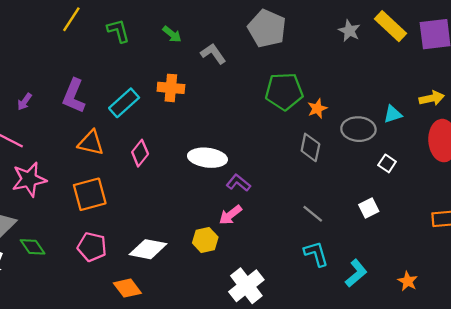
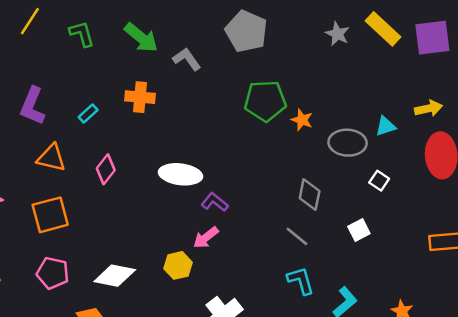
green arrow: (172, 34) -> (141, 38), size x1.6
cyan rectangle: (124, 103) -> (88, 114), size x0.6
orange star: (317, 109) -> (302, 120), turned -30
gray diamond: (310, 147) -> (310, 195), moved

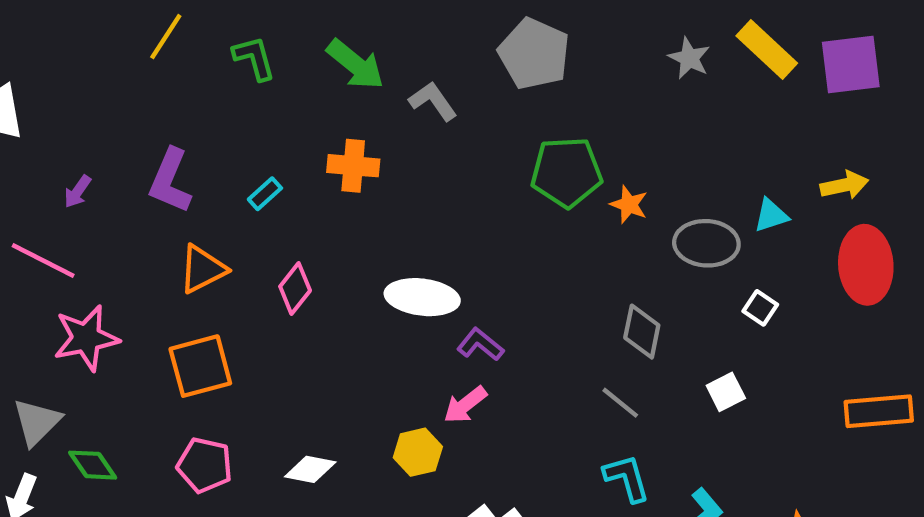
orange triangle: (51, 158) -> (202, 269), turned -40
white diamond: (115, 276) -> (310, 469), size x0.7

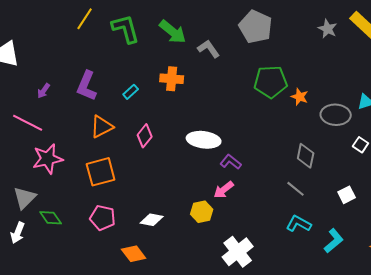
green L-shape: (254, 58) -> (126, 29), size x1.4
white square: (726, 392) -> (347, 195), moved
cyan L-shape: (627, 478) -> (299, 224), turned -45

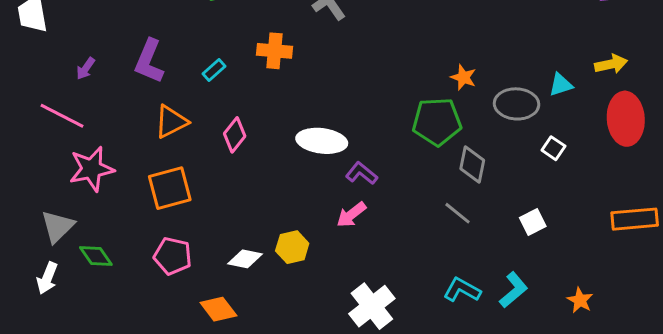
green pentagon: (271, 82) -> (437, 122), moved
yellow hexagon: (202, 212) -> (292, 247), moved
cyan L-shape: (299, 224) -> (462, 290), moved

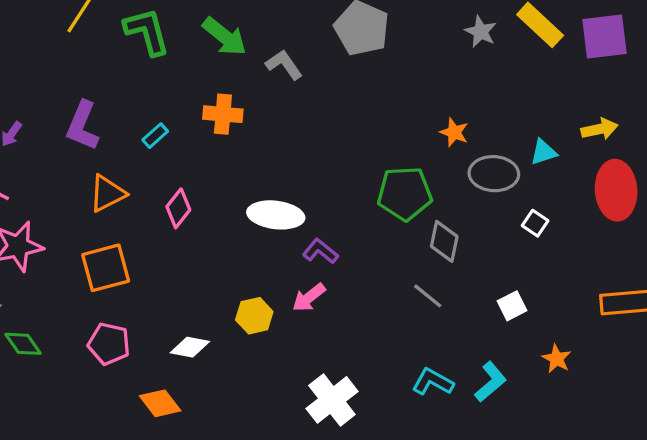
orange star: (463, 77) -> (454, 132), moved
yellow hexagon: (292, 247) -> (254, 316), moved
orange star: (580, 300) -> (557, 359), moved

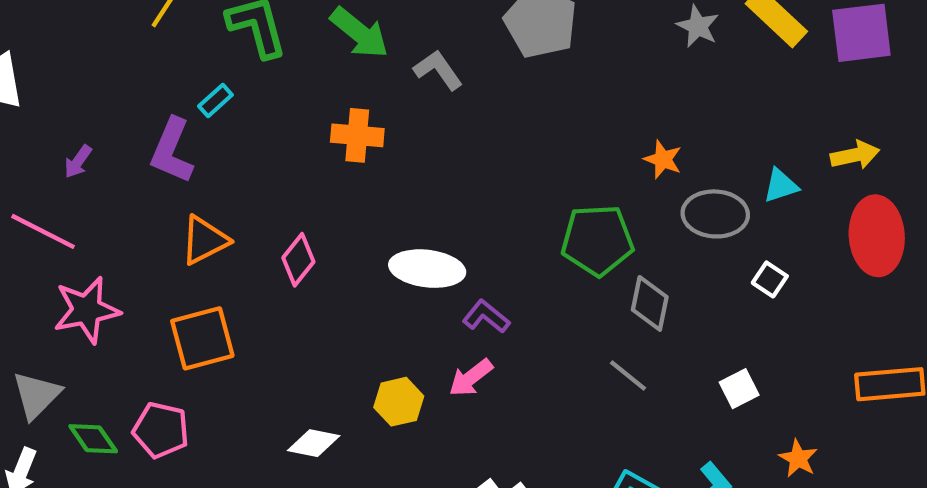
cyan rectangle: (155, 136) -> (215, 100), moved
pink pentagon: (109, 344) -> (161, 430), moved

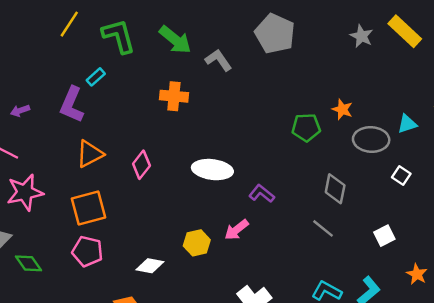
purple arrow: (78, 162) -> (20, 111), turned 36
green pentagon: (597, 240) -> (306, 127), moved, size x0.7
purple L-shape: (486, 317) -> (262, 194), moved
pink pentagon: (161, 430) -> (87, 251), moved

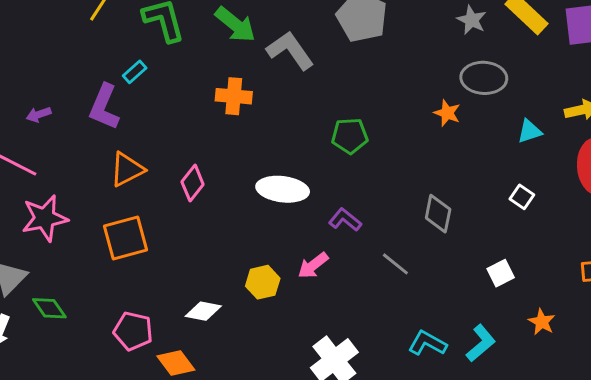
gray L-shape: (218, 60) -> (290, 50), size x1.4
green pentagon: (306, 127) -> (350, 136), moved
gray ellipse: (371, 139) -> (484, 78), moved
gray line: (323, 228) -> (395, 264), moved
pink pentagon: (87, 251) -> (133, 331), moved

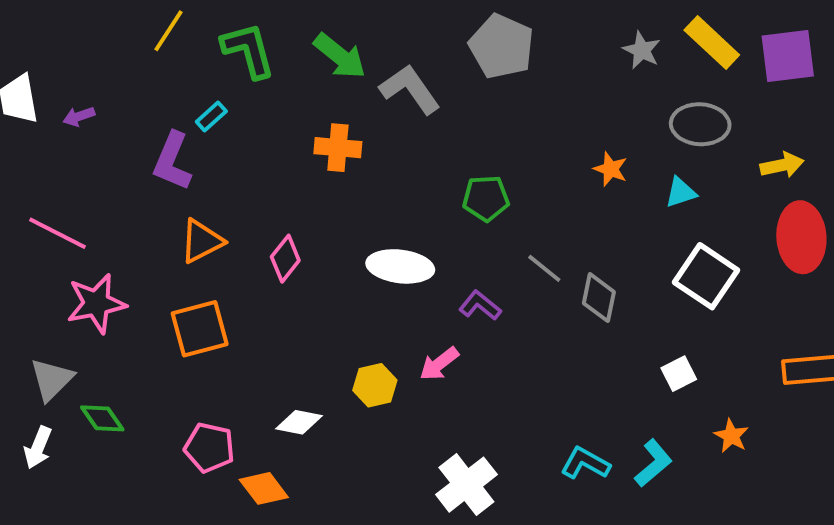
gray ellipse: (484, 78) -> (700, 124), moved
purple arrow: (39, 114) -> (79, 116), moved
cyan triangle: (530, 131) -> (681, 192), moved
white square: (522, 197) -> (706, 276), size x2.0
gray line: (395, 264) -> (544, 268), moved

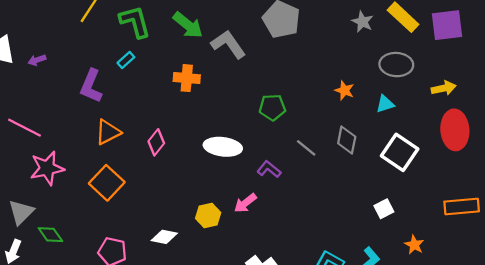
cyan rectangle: (211, 116) -> (126, 60), moved
gray diamond: (599, 298) -> (347, 140), moved
orange square: (200, 329) -> (107, 183), turned -32

